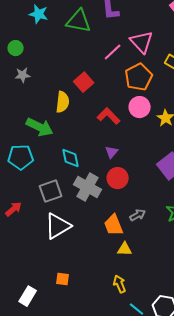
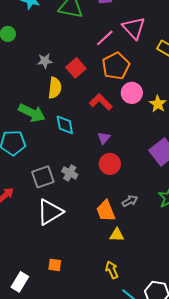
gray star: (23, 75) -> (45, 61), moved
orange pentagon: (139, 77) -> (116, 66), moved
cyan diamond: (71, 158) -> (65, 125), moved
gray cross: (88, 187) -> (70, 173), moved, size x0.6

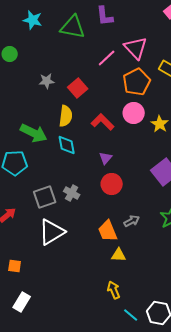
orange pentagon: (116, 66) -> (137, 82), moved
yellow semicircle: (55, 88) -> (66, 116), moved
orange square: (55, 265) -> (15, 266), moved

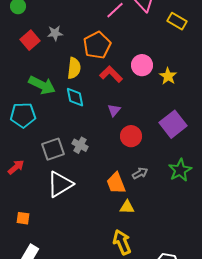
orange pentagon: (137, 82) -> (97, 45), moved
red square: (78, 88) -> (30, 40), moved
red circle: (112, 184) -> (131, 136), moved
yellow arrow: (114, 290) -> (122, 242), size x1.4

